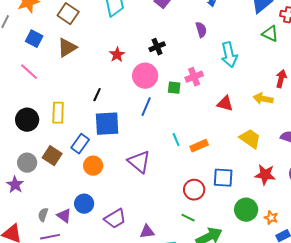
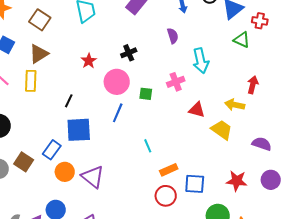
pink cross: (194, 77) -> (176, 82), moved
yellow rectangle: (58, 113) -> (31, 81), moved
yellow trapezoid: (250, 139) -> (222, 130), moved
orange rectangle: (199, 146) -> (169, 170), moved
purple triangle: (139, 162) -> (93, 177), moved

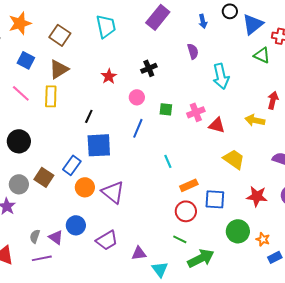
pink circle: (117, 82) -> (137, 97), size x0.6
pink cross: (176, 82) -> (196, 112), moved
yellow trapezoid: (222, 130) -> (234, 159), moved

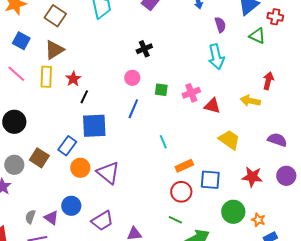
purple semicircle: (193, 51) -> (220, 25), moved
red star: (109, 76) -> (73, 79), moved

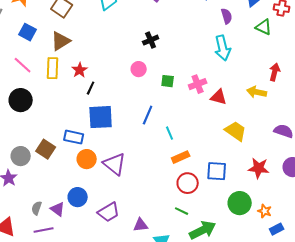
blue line: (133, 109) -> (148, 115), moved
black circle: (14, 122) -> (21, 100), moved
blue rectangle: (67, 146) -> (74, 137), turned 66
orange rectangle: (184, 166) -> (181, 157), moved

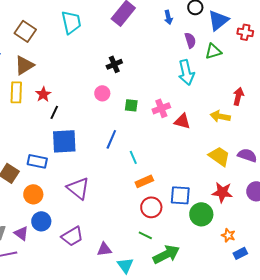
green triangle: (264, 27) -> (213, 51), moved, turned -42
yellow trapezoid: (236, 131) -> (219, 156), moved
orange circle: (87, 159) -> (33, 194), moved
green circle: (240, 203) -> (201, 214), moved

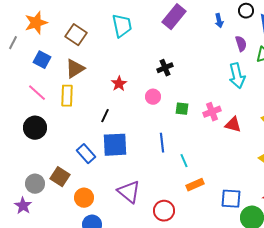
red star: (43, 94) -> (119, 84), moved
blue line: (111, 139) -> (162, 143), turned -30
blue rectangle: (37, 161) -> (86, 154), moved, turned 36
red circle: (151, 207) -> (164, 211), moved

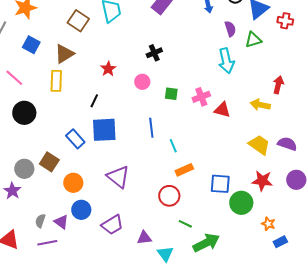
brown square: (76, 35) -> (78, 21), moved
pink line: (37, 93) -> (14, 78), moved
red circle: (164, 211) -> (169, 196), moved

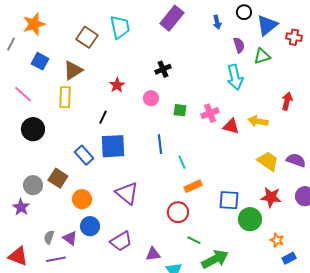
yellow arrow: (260, 105) -> (258, 121), moved

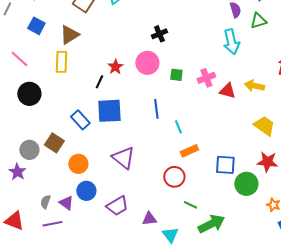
red star: (117, 85) -> (115, 67), moved
pink circle: (151, 98) -> (147, 63), size x1.5

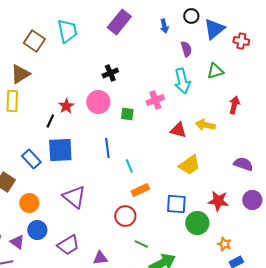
green triangle: (258, 21) -> (215, 71), moved
pink cross: (206, 78) -> (155, 100), moved
yellow trapezoid: (264, 126) -> (189, 165), moved, turned 110

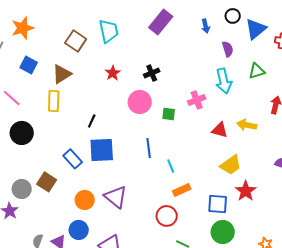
red star: (66, 106) -> (113, 73), moved
red star: (218, 201) -> (246, 191), moved, turned 30
orange circle: (29, 203) -> (85, 200), moved
green circle: (197, 223) -> (223, 232), moved

